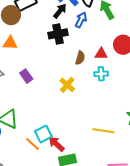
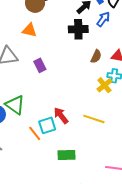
yellow cross: (67, 85) -> (104, 85), moved
yellow line: (103, 131) -> (94, 119), moved
red arrow: (56, 144) -> (61, 116), moved

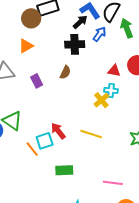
orange triangle: (29, 30) -> (26, 46), turned -42
brown semicircle: (96, 56) -> (65, 72), moved

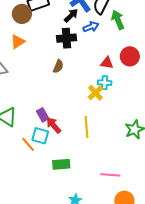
blue arrow: (100, 34) -> (91, 27), turned 35
purple rectangle: (37, 81) -> (43, 115), moved
yellow line: (91, 134) -> (87, 127), turned 70
cyan square: (45, 141) -> (40, 136), turned 36

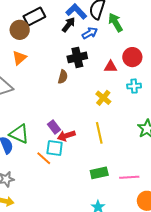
black cross: (66, 38) -> (77, 57), moved
cyan cross: (105, 83) -> (134, 86), moved
red arrow: (54, 125) -> (66, 136), turned -60
green rectangle: (61, 164) -> (99, 173), moved

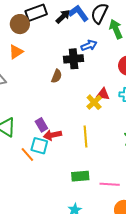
black arrow: (69, 25) -> (63, 16), moved
blue arrow: (90, 33) -> (89, 45), moved
red triangle: (111, 67) -> (103, 94), moved

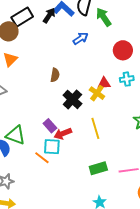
black cross: (74, 59) -> (72, 99), moved, turned -30

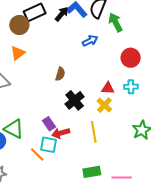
yellow cross: (97, 93) -> (104, 105), moved

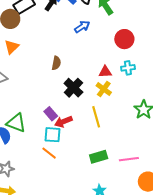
orange line: (37, 154) -> (49, 153), moved

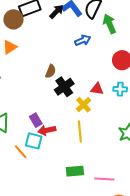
black cross: (73, 88) -> (64, 87), moved
yellow cross: (104, 89) -> (83, 105), moved
orange line: (49, 153) -> (21, 152), moved

